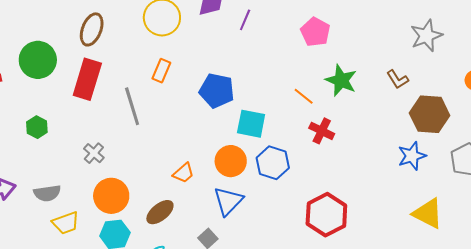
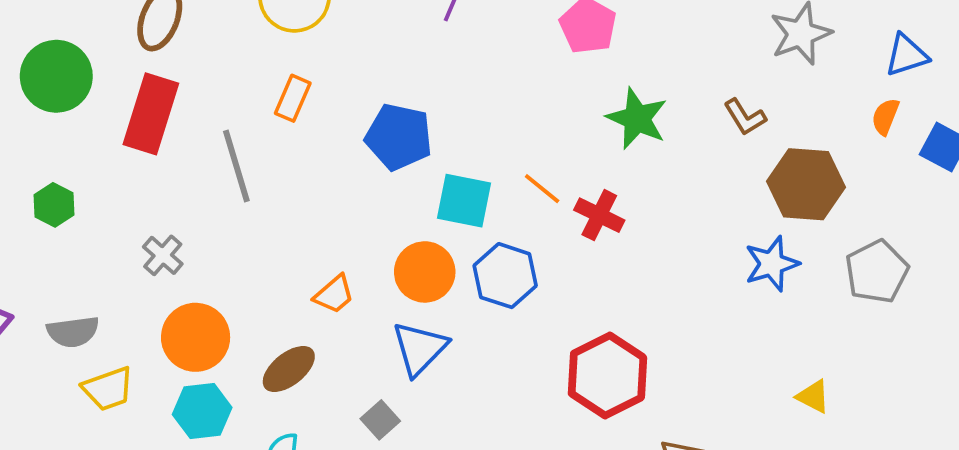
orange line: (304, 96) -> (542, 189), moved
yellow triangle: (428, 213) -> (813, 396), moved, size x0.6

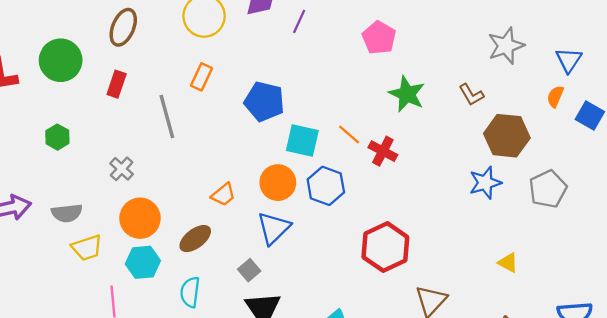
blue triangle: (906, 55) -> (569, 60), turned -40
red rectangle: (151, 114) -> (117, 84), size x0.6

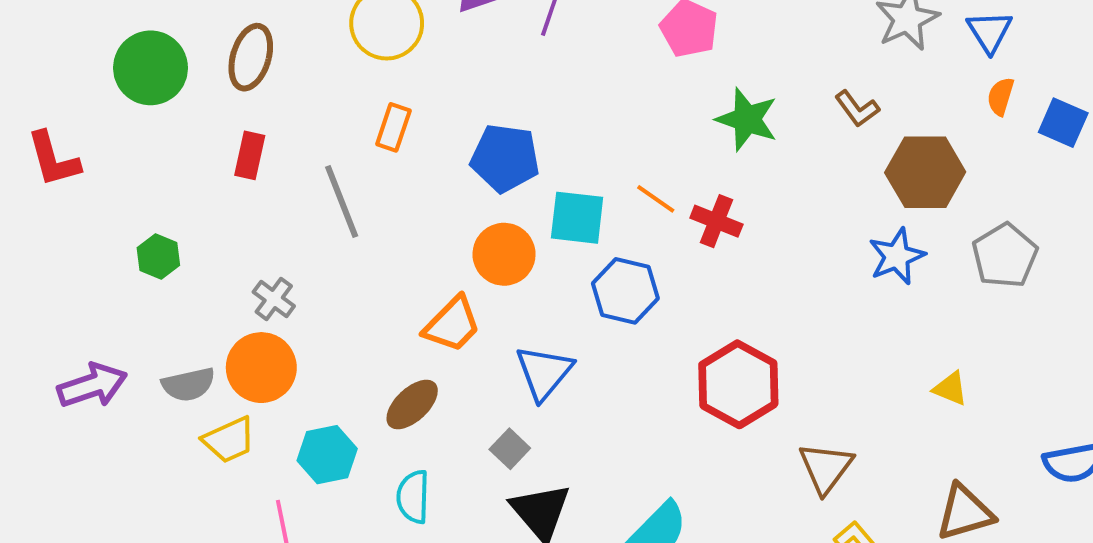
green circle: (61, 60) -> (151, 68), moved
blue triangle: (569, 60) -> (989, 32), moved
orange circle: (278, 183) -> (504, 254), moved
orange trapezoid: (223, 195) -> (452, 324), size x1.4
orange circle: (140, 218) -> (261, 368), moved

